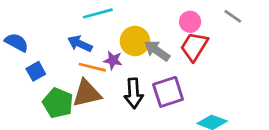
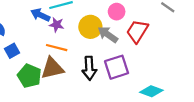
pink circle: (190, 22) -> (117, 12), moved
blue arrow: (80, 44) -> (40, 15), moved
purple star: (113, 60) -> (57, 25), moved

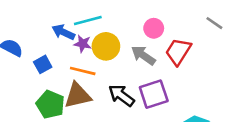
yellow circle: (90, 27) -> (106, 46), moved
blue square: (12, 51) -> (43, 64), moved
black arrow: (89, 68) -> (121, 95), turned 130

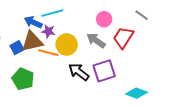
gray line: (214, 23) -> (142, 15), moved
yellow circle: (106, 46) -> (67, 45), moved
brown triangle: (78, 95) -> (32, 41), moved

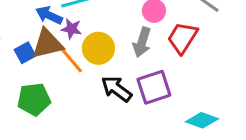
gray arrow: (96, 40) -> (142, 42), turned -108
orange line: (48, 53) -> (71, 60), turned 36
green pentagon: (23, 79) -> (34, 99), turned -30

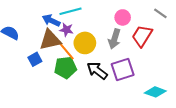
blue square: (25, 53) -> (35, 59), moved
green pentagon: (34, 99) -> (65, 67), moved

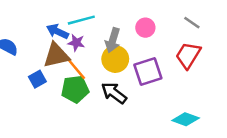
red trapezoid: (142, 36) -> (188, 55), moved
gray arrow: (114, 39) -> (113, 40), moved
yellow circle: (85, 43) -> (115, 59), moved
purple square: (123, 70) -> (148, 72), moved

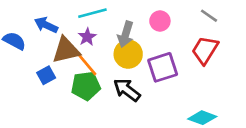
blue arrow: (57, 31) -> (46, 25), moved
purple star: (76, 43) -> (87, 37), turned 30

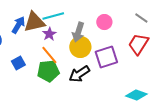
blue arrow: (46, 25) -> (18, 25), turned 96
brown triangle: (66, 50) -> (34, 22), moved
black arrow: (127, 90) -> (79, 74), turned -70

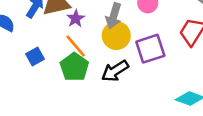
green pentagon: (48, 71) -> (74, 67), turned -30

